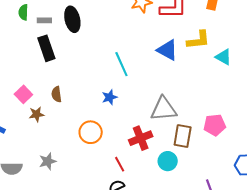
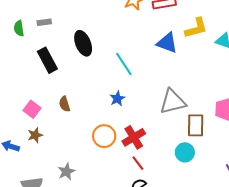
black ellipse: (72, 19) -> (83, 43), moved
gray rectangle: (44, 20) -> (44, 22), moved
brown star: (37, 114) -> (35, 135), moved
red cross: (141, 138) -> (134, 137), moved

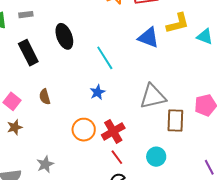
cyan circle: (185, 152) -> (156, 157), moved

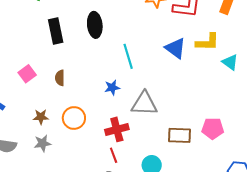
gray triangle: (153, 96) -> (144, 104), moved
brown rectangle: (175, 121) -> (180, 135), turned 75
brown star: (15, 127) -> (41, 117), moved
orange circle: (84, 130) -> (74, 118), moved

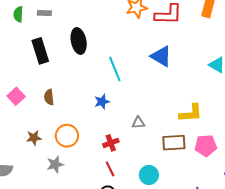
yellow L-shape: (208, 42) -> (191, 113), moved
gray triangle: (144, 104) -> (138, 123), moved, size x0.5
pink pentagon: (213, 128) -> (206, 146), moved
red cross: (117, 129) -> (111, 143), size x0.7
gray star: (43, 143) -> (55, 164), moved

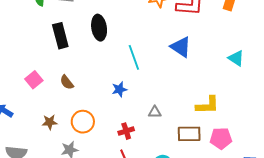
brown semicircle: (49, 97) -> (67, 82), turned -35

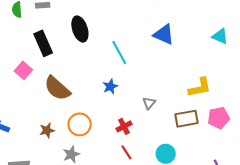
pink square: (34, 80) -> (23, 70), moved
brown semicircle: (67, 82) -> (57, 88), size x1.8
gray triangle: (155, 112) -> (149, 103), turned -40

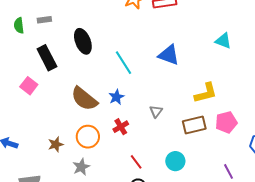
blue triangle: (164, 34) -> (169, 55), moved
brown semicircle: (57, 88) -> (84, 99), moved
red cross: (124, 126) -> (121, 127), moved

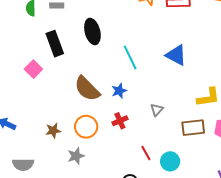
red line: (136, 162) -> (146, 153), moved

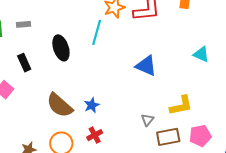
black rectangle: (55, 44) -> (24, 63), size x0.7
cyan line: (130, 57) -> (97, 32), moved, turned 45
gray triangle: (157, 110) -> (147, 120), moved

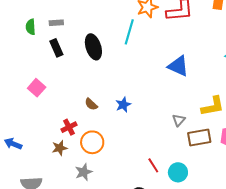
black rectangle: (24, 63) -> (56, 48), moved
brown semicircle: (60, 105) -> (91, 104), size x0.5
red cross: (95, 135) -> (69, 127), moved

